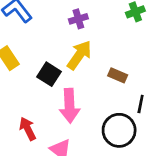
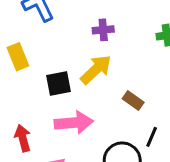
black square: (49, 74) -> (58, 84), turned 35
pink arrow: (70, 106) -> (74, 123), turned -104

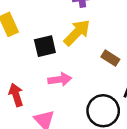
pink arrow: (74, 123) -> (60, 79), size x0.7

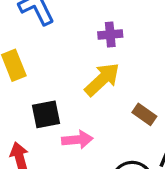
black square: (45, 46) -> (46, 114), moved

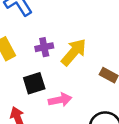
purple cross: (110, 35) -> (44, 47), moved

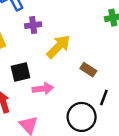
purple cross: (44, 47) -> (33, 25), moved

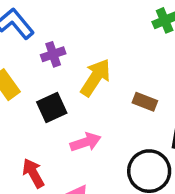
black square: (21, 72) -> (52, 107), moved

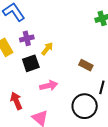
purple cross: (53, 54) -> (27, 38), moved
yellow arrow: (96, 78) -> (47, 49), moved, size x0.6

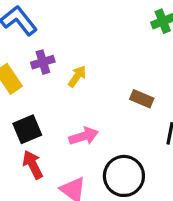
black square: (31, 63) -> (27, 129), moved
black circle: (85, 106) -> (124, 176), moved

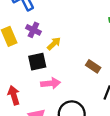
purple cross: (43, 62) -> (33, 30), turned 32
black square: (27, 129) -> (37, 62), moved

